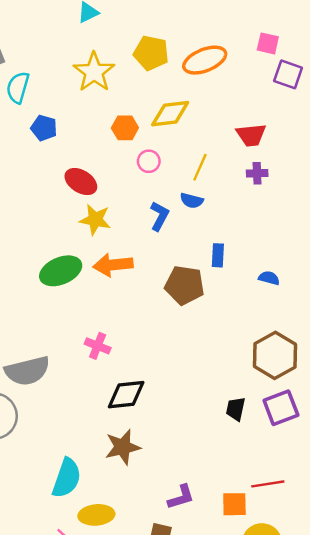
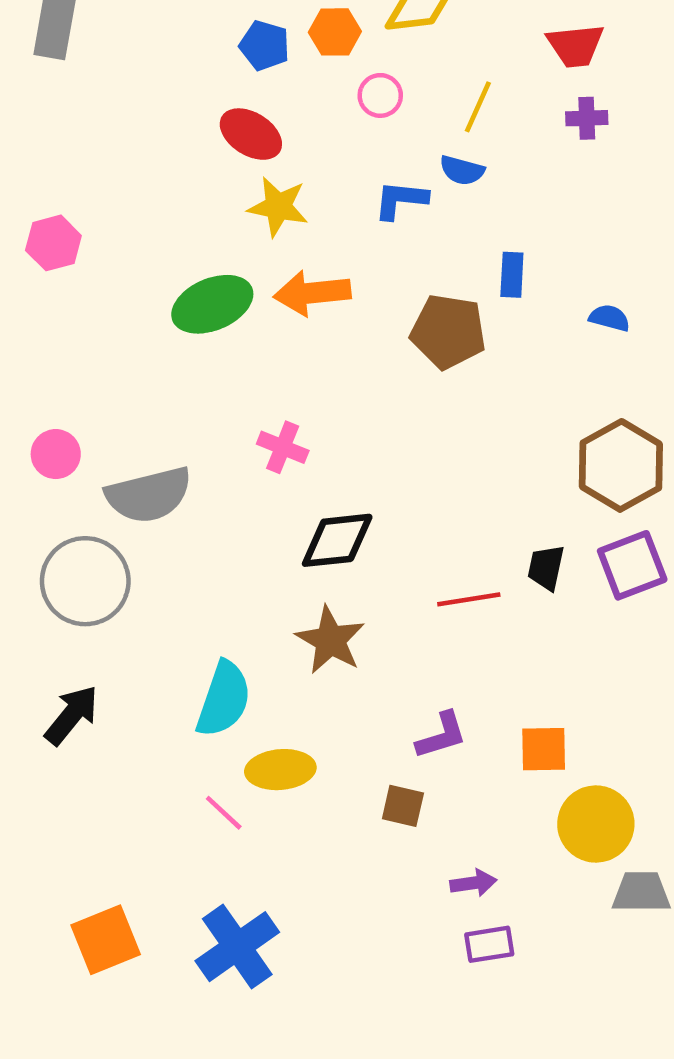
blue pentagon: (44, 128) -> (265, 46), moved
blue L-shape: (159, 216) -> (401, 200), turned -112
brown star: (123, 447) -> (330, 640), turned -30
red line: (268, 484) -> (469, 599), moved

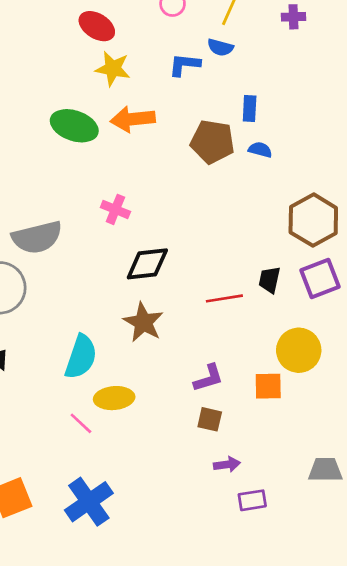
green ellipse: (212, 304) -> (74, 126), turned 42
blue semicircle: (609, 318) -> (260, 150), moved
brown square: (403, 806) -> (210, 419), moved
yellow circle: (596, 824) -> (299, 350), moved
purple rectangle: (489, 944) -> (252, 500), moved

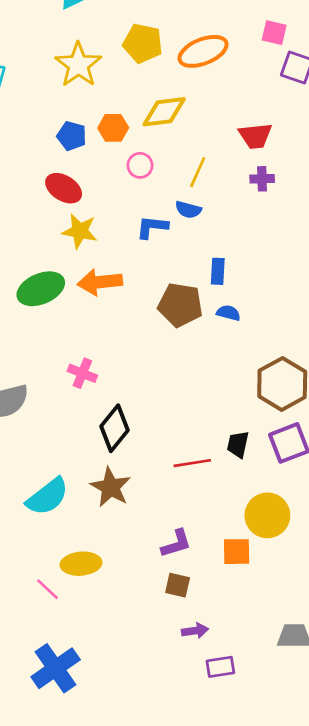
green ellipse: (74, 126) -> (41, 289), turned -42
black diamond: (147, 264) -> (115, 428), turned -45
cyan semicircle: (81, 357) -> (47, 497), moved, turned 33

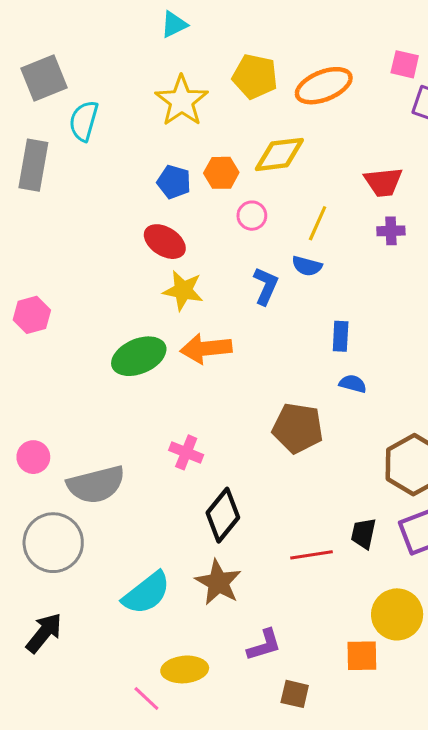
blue L-shape: (152, 227) -> (266, 286), turned 108
brown pentagon: (180, 305) -> (298, 428), moved
purple L-shape: (176, 544) -> (264, 645), moved

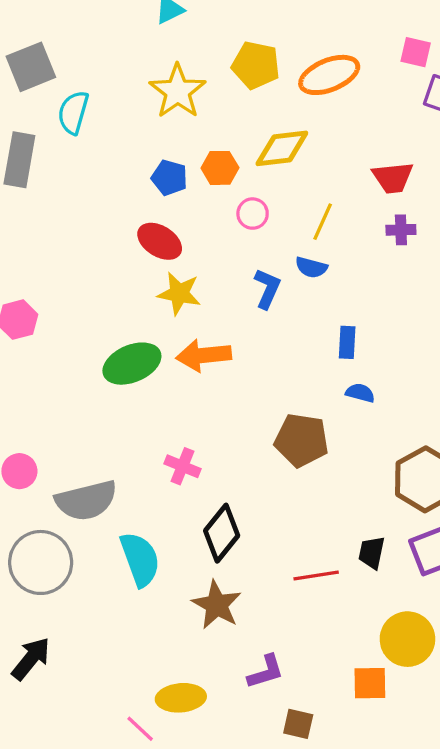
cyan semicircle: (146, 593) -> (140, 559), moved, turned -72

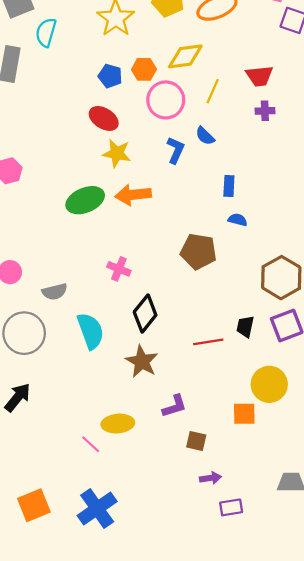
pink circle: (253, 214) -> (166, 100), size x1.8
yellow line: (323, 222) -> (213, 91), moved
blue semicircle: (311, 267) -> (205, 136), turned 30
gray semicircle: (86, 500) -> (55, 292), size x0.6

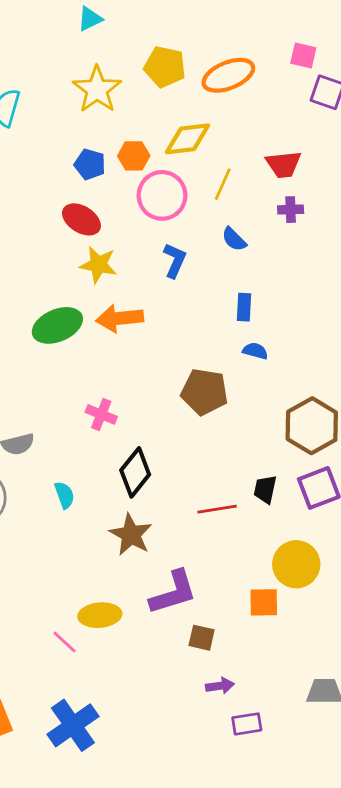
blue semicircle: (205, 136) -> (234, 239), moved
cyan semicircle: (91, 331) -> (64, 495), size x0.6
purple L-shape: (174, 406) -> (173, 593), size x1.5

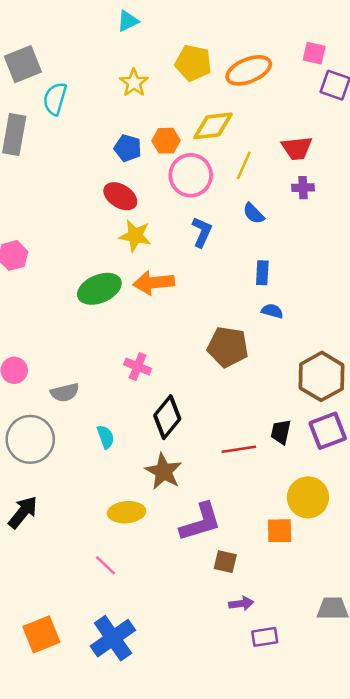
yellow star: (97, 89) -> (134, 83), size x0.7
yellow ellipse: (100, 615) -> (127, 512), moved

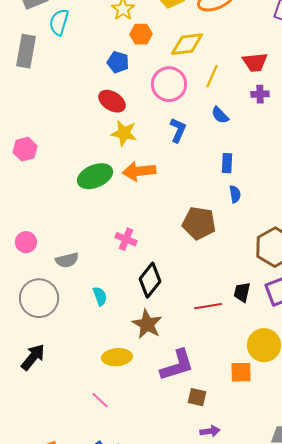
orange hexagon: (166, 141) -> (141, 34), moved
blue semicircle: (272, 311) -> (235, 194), turned 66

